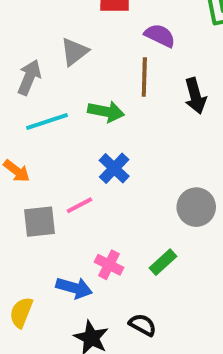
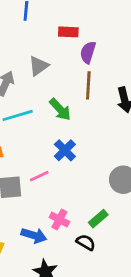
purple semicircle: (160, 36) -> (88, 52), moved, turned -100
green arrow: (106, 112) -> (60, 109), turned 35
black semicircle: (143, 325) -> (86, 242), moved

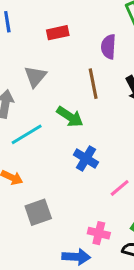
purple semicircle: (88, 52) -> (108, 47), moved
pink line: (39, 176) -> (120, 188), moved

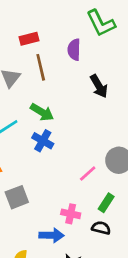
brown line: (93, 84) -> (41, 67), moved
blue cross: (86, 159) -> (43, 141), moved

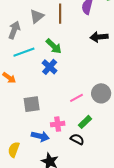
black arrow: (99, 86) -> (99, 37), turned 102
gray square: (17, 197) -> (32, 104), moved
pink cross: (71, 214) -> (58, 124), turned -32

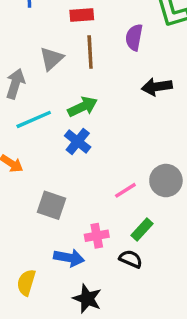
green arrow: (54, 46) -> (83, 107), turned -66
gray square: (32, 104) -> (51, 205), turned 30

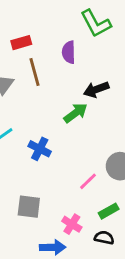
green arrow: (83, 107) -> (76, 113), moved
green rectangle: (142, 229) -> (109, 211), turned 30
pink cross: (97, 236) -> (72, 224), turned -36

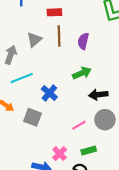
purple semicircle: (69, 52) -> (83, 41), moved
black arrow: (96, 89) -> (98, 95), moved
gray square: (29, 207) -> (33, 117), moved

